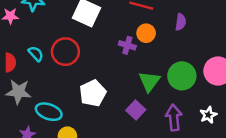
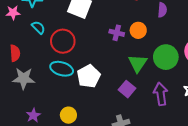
orange circle: (146, 33) -> (138, 30), moved
cyan semicircle: (36, 54) -> (38, 27), moved
cyan ellipse: (49, 112) -> (62, 69), moved

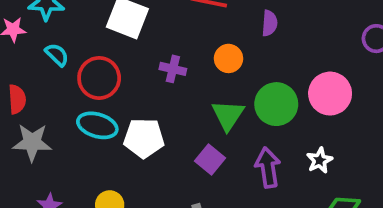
purple cross: (117, 33) -> (173, 69), moved
white pentagon: (89, 76) -> (144, 138), turned 30

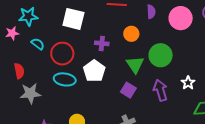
pink circle: (330, 94) -> (181, 18), moved
white pentagon: (144, 138) -> (94, 71), moved, turned -30

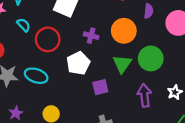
orange circle: (131, 34) -> (124, 31), size x1.5
cyan ellipse: (65, 79) -> (36, 76), moved
purple square: (128, 90) -> (100, 87), moved, turned 35

